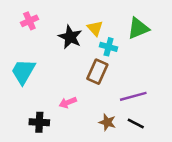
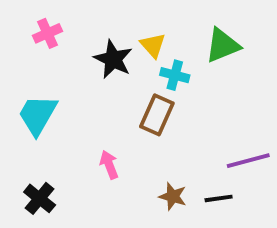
purple line: (133, 96) -> (248, 161), moved
pink arrow: (68, 102) -> (109, 165), turned 91
black cross: (39, 122) -> (40, 198), moved, turned 36
black line: (136, 123) -> (219, 198), turned -35

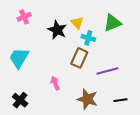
purple line: (248, 161) -> (107, 71), moved
brown star: (173, 196) -> (87, 99), size x1.5
black line: (219, 198) -> (120, 100), moved

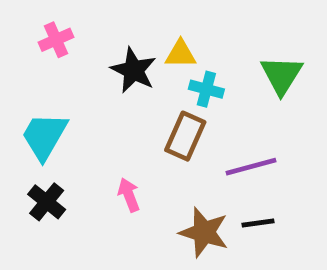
yellow triangle: (77, 23) -> (181, 54), turned -48
green triangle: (112, 23) -> (281, 75), moved, turned -36
black cross: (20, 100) -> (47, 202), moved
black line: (120, 100) -> (258, 223), moved

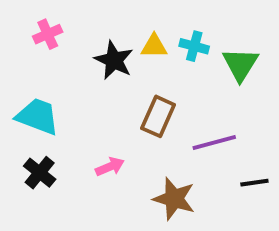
cyan cross: (206, 89) -> (194, 46), moved
cyan trapezoid: (44, 136) -> (38, 116), turned 81
pink arrow: (129, 195) -> (110, 167), turned 88
black line: (258, 223) -> (254, 183), moved

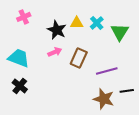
cyan cross: (194, 46) -> (97, 23), turned 32
pink arrow: (110, 167) -> (55, 52), moved
brown star: (174, 199) -> (104, 99), moved

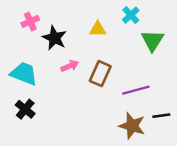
cyan cross: (97, 23) -> (131, 15), moved
black star: (57, 30) -> (54, 38), moved

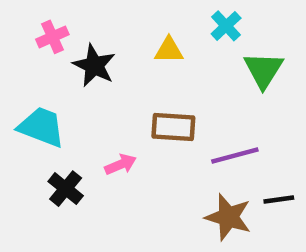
pink arrow: (70, 66) -> (121, 164), moved
brown rectangle: (100, 74) -> (173, 127), turned 70
black cross: (25, 109) -> (66, 189), moved

